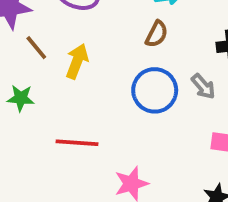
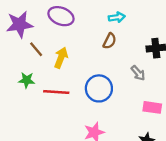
blue circle: (155, 90) -> (99, 88), moved
red line: (77, 143) -> (56, 92), moved

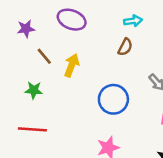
purple star: (19, 24) -> (26, 29), size x0.6
red line: (56, 92) -> (32, 129), moved

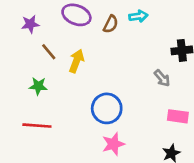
brown semicircle: (125, 47) -> (111, 24), moved
blue circle: (113, 99) -> (107, 108), moved

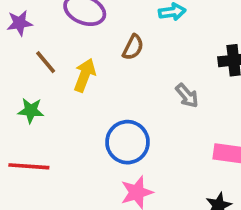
brown semicircle: (111, 24) -> (133, 47), moved
gray arrow: (162, 78) -> (187, 96), moved

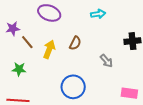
purple star: (20, 23) -> (13, 29), moved
brown semicircle: (133, 47) -> (75, 43), moved

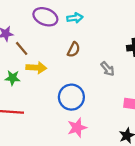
cyan arrow: (98, 14) -> (75, 18), moved
yellow arrow: (49, 49) -> (36, 68), moved, turned 72

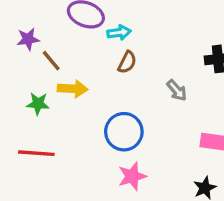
cyan arrow: (75, 18) -> (119, 33), moved

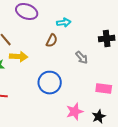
cyan arrow: (119, 33) -> (64, 23), moved
pink star: (132, 176) -> (75, 112), moved

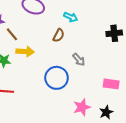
cyan arrow: (64, 23) -> (71, 17), turned 32
gray arrow: (82, 58) -> (79, 60), moved

